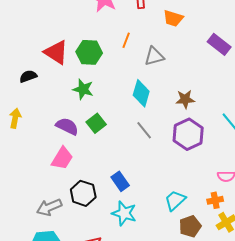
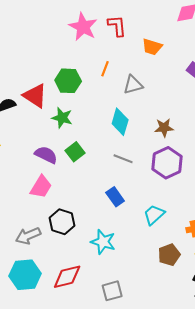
red triangle: (56, 52) -> (35, 96), moved
gray line: (144, 130) -> (123, 159), turned -30
blue rectangle: (120, 181) -> (115, 197), moved
cyan trapezoid: (175, 200) -> (154, 215), moved

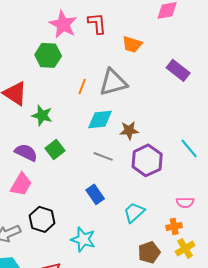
orange line: (105, 69) -> (82, 86), moved
green hexagon: (68, 81) -> (48, 55), moved
gray triangle: (133, 85) -> (113, 82), size x1.4
cyan diamond: (120, 122) -> (100, 119), turned 68
brown star: (164, 128) -> (129, 130), moved

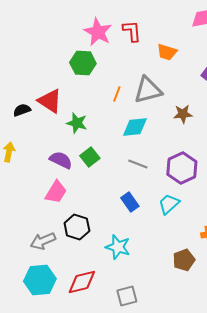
brown star: (129, 130) -> (183, 114), moved
cyan trapezoid: (134, 212) -> (169, 204), moved

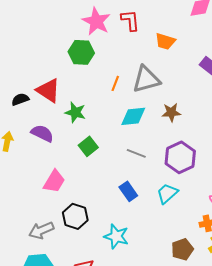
brown star: (183, 114) -> (171, 112), moved
purple semicircle: (61, 160) -> (42, 133), moved

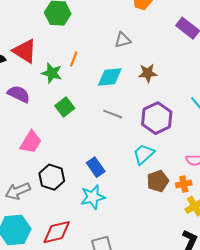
gray triangle: (146, 79) -> (123, 40), size x0.6
orange line: (115, 83) -> (74, 59), moved
blue rectangle: (128, 191) -> (96, 167), moved
cyan star: (116, 236) -> (93, 197), turned -30
brown pentagon: (182, 249) -> (158, 181), moved

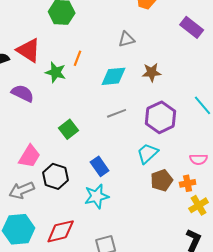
green square: (65, 107) -> (69, 129), moved
gray line: (113, 114) -> (117, 113), turned -42
pink trapezoid: (31, 142) -> (30, 156), moved

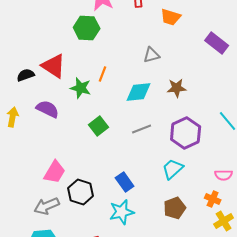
green square: (69, 129) -> (99, 126), moved
brown pentagon: (162, 180) -> (175, 208), moved
orange cross: (188, 183) -> (213, 199), turned 35

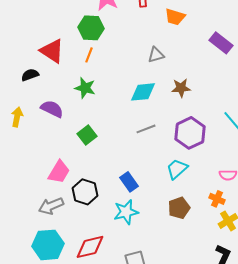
red triangle: (54, 66) -> (52, 51), moved
orange line: (103, 74) -> (89, 55), moved
green square: (99, 126) -> (87, 135), moved

